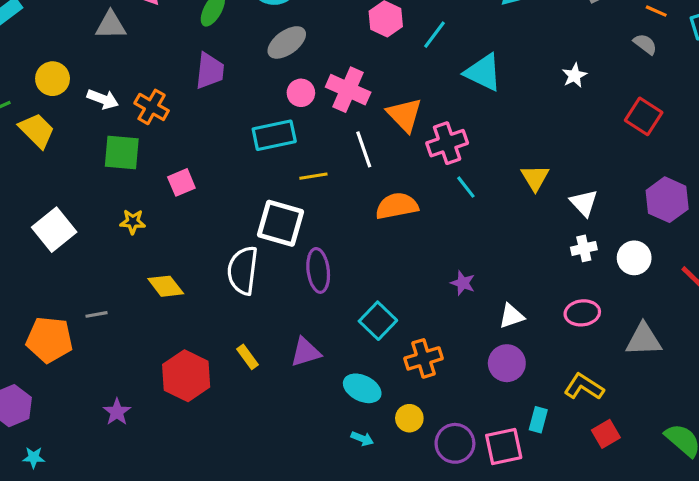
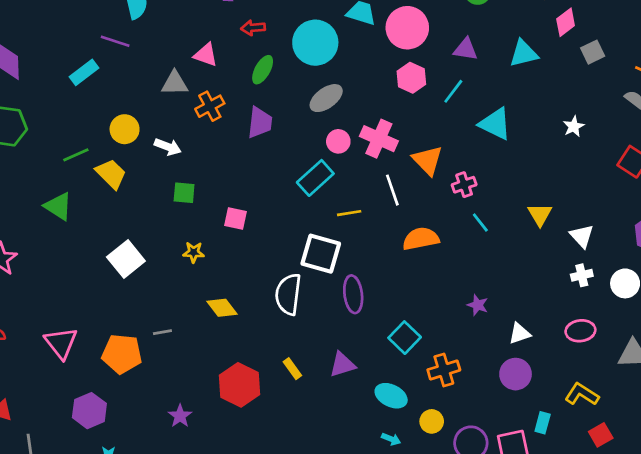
orange cross: (152, 107) -> (210, 106), moved, turned 32
cyan rectangle: (274, 135) -> (315, 178), turned -30
pink cross: (447, 143) -> (464, 185), size x0.7
green square: (122, 153) -> (184, 193), size x0.7
pink square: (181, 182) -> (235, 218), turned 35

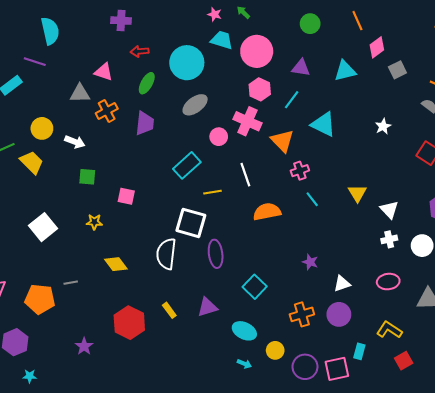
pink cross: (379, 139) -> (247, 121), moved
pink circle: (338, 141) -> (219, 137), moved
orange triangle: (428, 160) -> (282, 141), moved
orange cross: (444, 370) -> (302, 314), moved

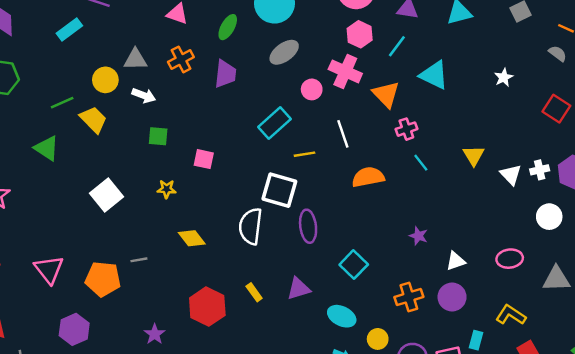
gray triangle: (80, 94) -> (135, 59), moved
white cross: (389, 239) -> (540, 170), moved

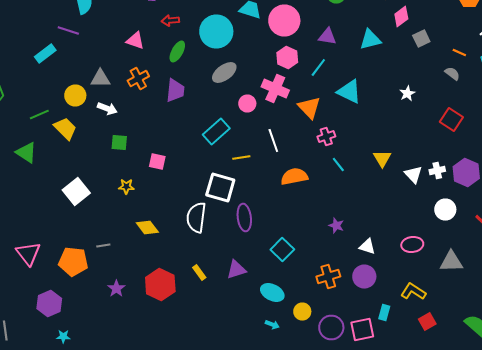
white triangle: (456, 261) -> (367, 246), turned 36
purple star: (155, 334) -> (116, 288), moved

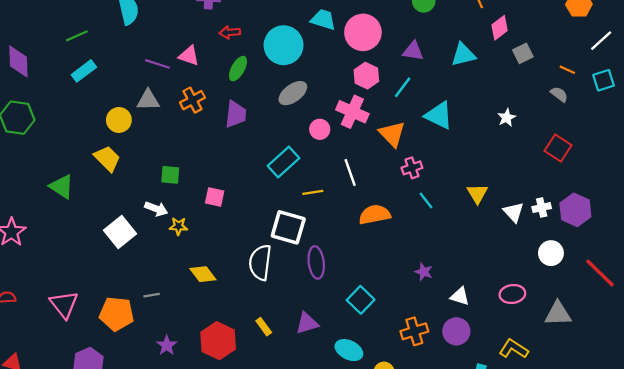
purple line: (68, 30) -> (157, 64), moved
white arrow: (107, 108) -> (156, 209), moved
green line: (39, 114) -> (77, 36), moved

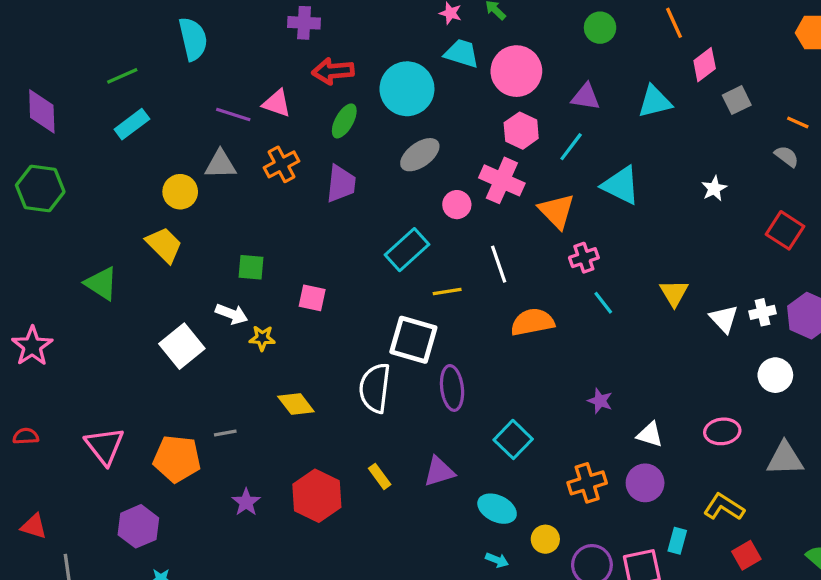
red arrow: (230, 32) -> (333, 71), size x1.4

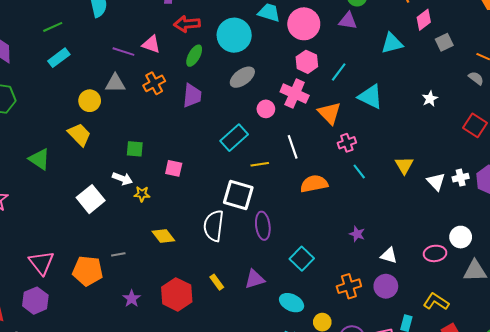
purple triangle: (586, 97) -> (348, 21), moved
white circle: (775, 375) -> (461, 237), moved
purple hexagon: (138, 526) -> (35, 301), moved

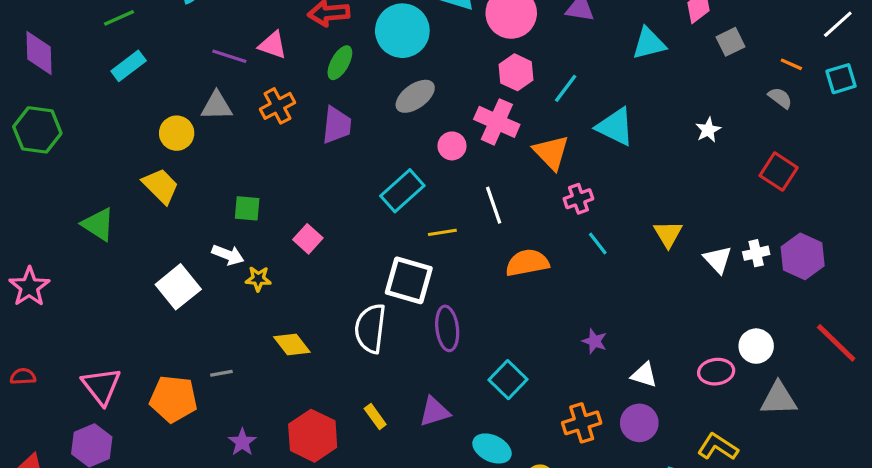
pink square: (174, 168) -> (308, 239), turned 30

